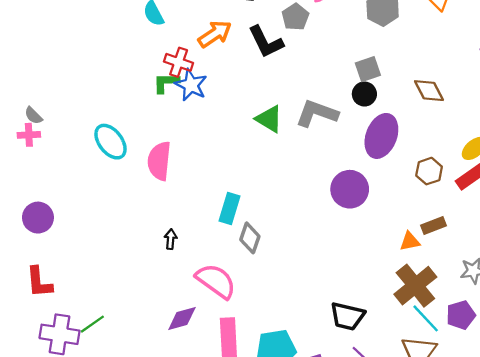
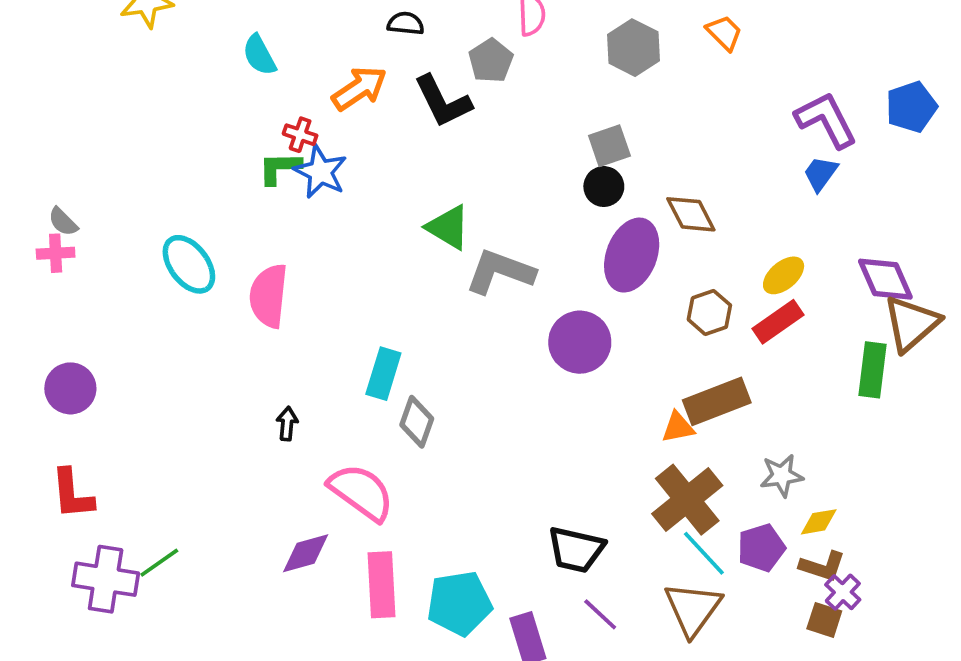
red cross: (179, 62) -> (300, 135), size x0.7
brown diamond: (429, 91) -> (691, 214), moved
gray L-shape: (317, 113) -> (500, 272), moved
brown rectangle: (434, 225) -> (717, 401), size x1.6

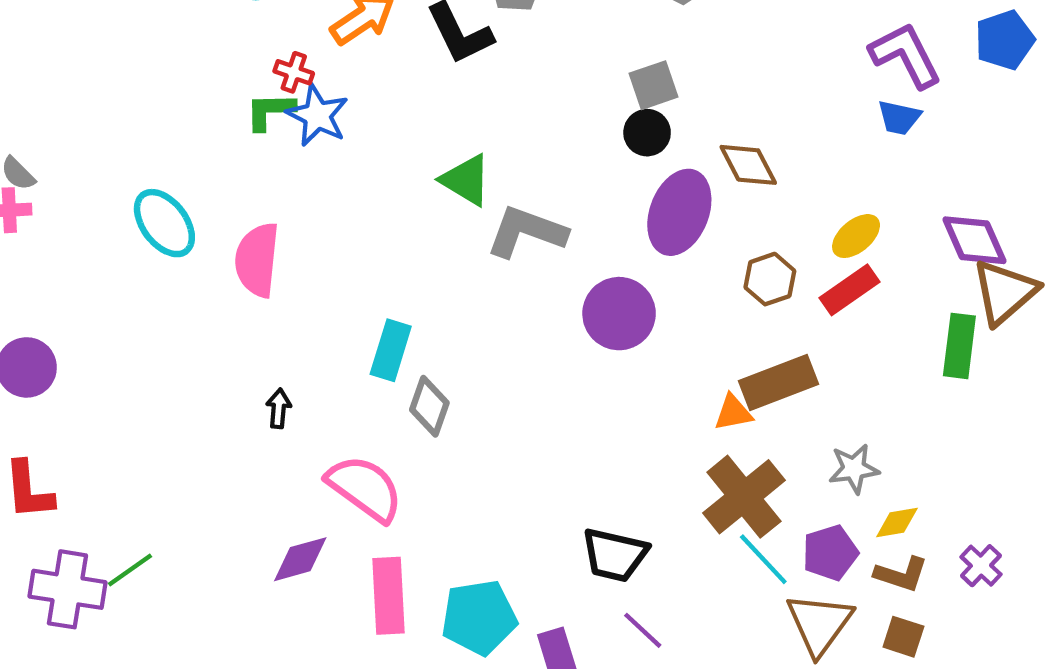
blue trapezoid: (821, 174) -> (899, 118), turned -114
purple cross: (843, 592) -> (981, 566), moved
brown triangle: (693, 609) -> (819, 624), moved

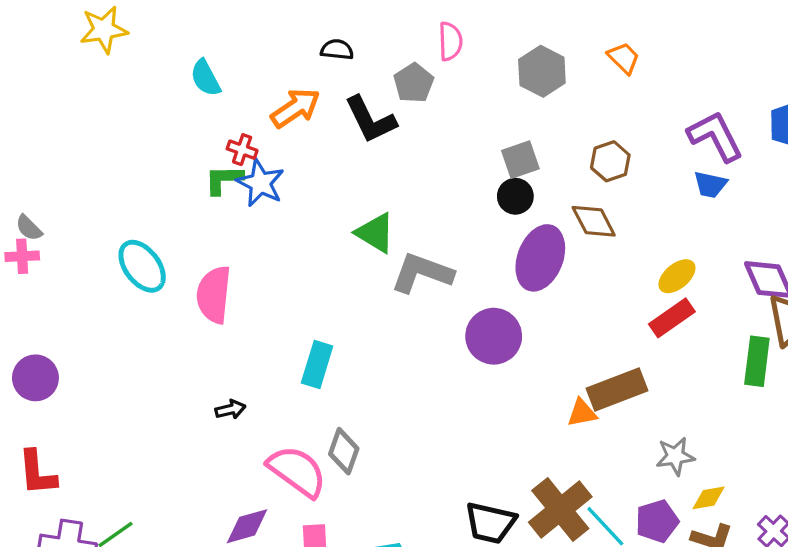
brown hexagon: (770, 279) -> (610, 161), moved
gray diamond: (429, 406) -> (344, 451), moved
black arrow: (279, 408) -> (230, 410), turned 72
brown cross: (744, 497) -> (560, 510), moved

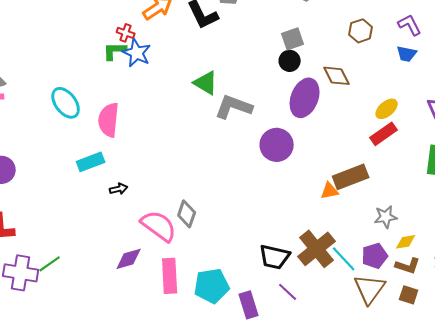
purple L-shape: (715, 136) -> (410, 25), size x0.7
brown hexagon: (610, 161) -> (361, 31), moved
cyan rectangle: (317, 365) -> (91, 162), moved, turned 52

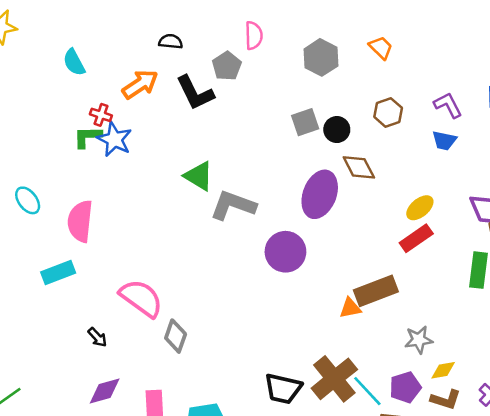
black circle: (290, 61) -> (337, 130), moved
cyan ellipse: (66, 103) -> (28, 200), size x0.7
black arrow: (119, 189) -> (97, 337), moved, turned 60
pink semicircle: (159, 226) -> (141, 298), moved

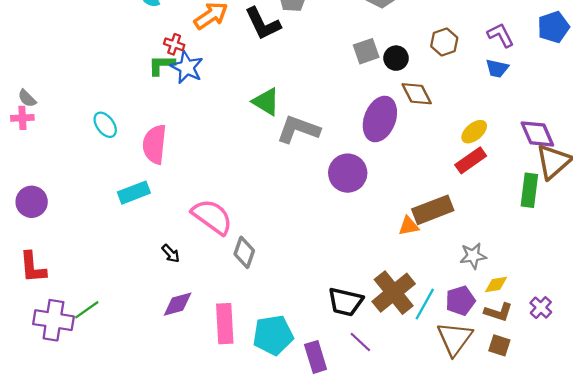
cyan line: (367, 391) -> (425, 304), turned 72

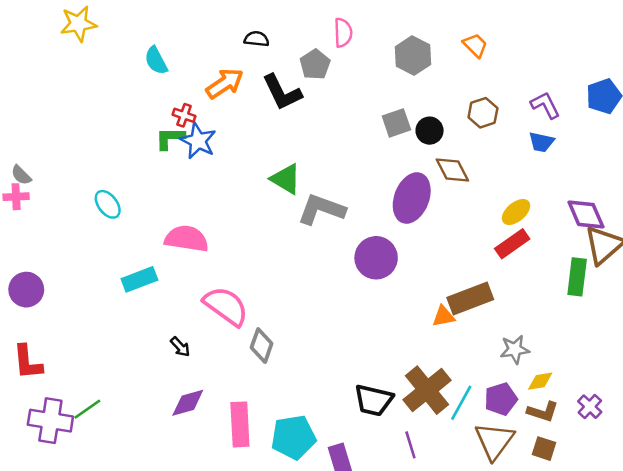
pink semicircle: (155, 144) -> (187, 239), moved, turned 93
purple line: (360, 342) -> (410, 445), moved, turned 30

